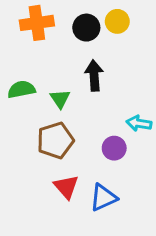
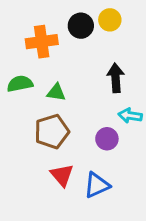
orange cross: (37, 23) -> (42, 42), moved
black arrow: (94, 75) -> (116, 78), moved
green triangle: (60, 99) -> (56, 92), turned -48

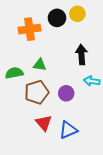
green semicircle: (20, 84) -> (14, 73), moved
purple circle: (107, 139) -> (66, 93), moved

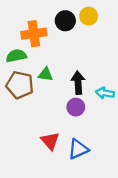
black arrow: (81, 55) -> (78, 83), moved
green semicircle: (14, 73) -> (16, 56), moved
brown pentagon: (37, 92) -> (20, 85), moved, turned 30

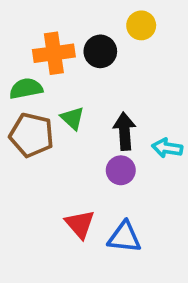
black circle: (65, 21) -> (100, 51), moved
green triangle: (45, 74) -> (72, 118), turned 35
blue triangle: (78, 149) -> (124, 237), turned 30

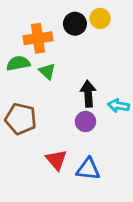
black circle: (100, 51) -> (75, 24), moved
green triangle: (72, 118) -> (47, 71), moved
brown pentagon: (32, 135) -> (21, 119), moved

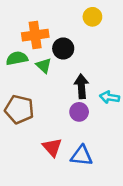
black circle: (75, 24) -> (63, 49), moved

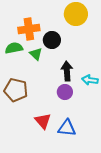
yellow circle: (92, 17) -> (76, 14), size x1.5

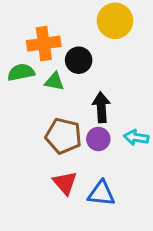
green triangle: (36, 54) -> (54, 81), turned -32
cyan arrow: (90, 80) -> (136, 137), moved
brown pentagon: (16, 90) -> (63, 136), moved

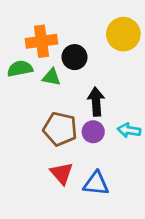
yellow circle: (115, 21) -> (123, 34), moved

